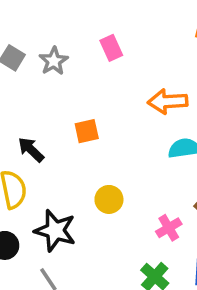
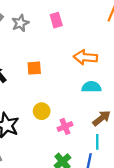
pink cross: (169, 228) -> (65, 126), moved

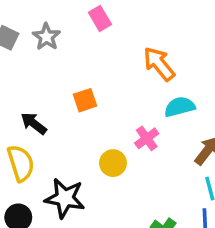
orange arrow: (85, 57) -> (159, 64), turned 60
pink cross: (65, 126) -> (147, 138), moved

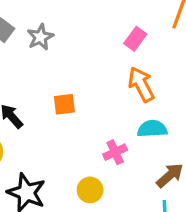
pink rectangle: (100, 18) -> (135, 39), moved, turned 55
yellow circle: (113, 163) -> (90, 190), moved

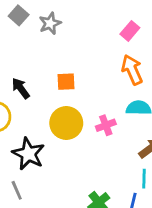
yellow circle: (90, 190) -> (66, 123), moved, size x1.5

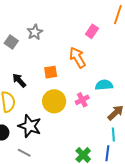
gray square: (19, 15) -> (11, 42), moved
orange arrow: (132, 70) -> (77, 58), moved
gray line: (17, 190) -> (24, 153), turned -32

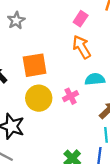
orange arrow: (77, 58) -> (82, 47), moved
orange square: (51, 72) -> (35, 65), size x1.6

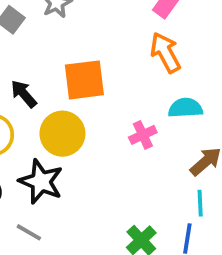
yellow circle: (39, 98) -> (62, 134), moved

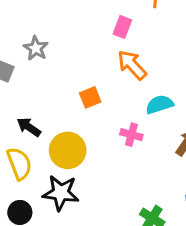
orange square: (84, 80) -> (90, 97), moved, size x0.6
pink cross: (143, 135) -> (131, 135), turned -35

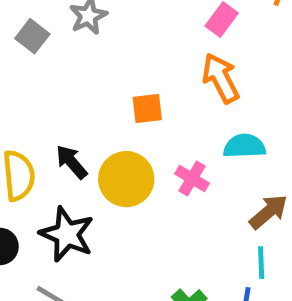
black arrow: (29, 127) -> (72, 162), moved
yellow circle: (68, 150) -> (126, 179), moved

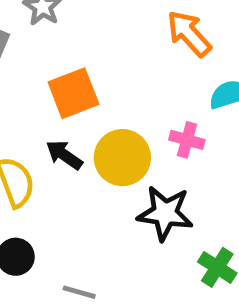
orange square: (147, 108) -> (73, 93), moved, size x1.5
black star: (67, 234) -> (165, 213), moved

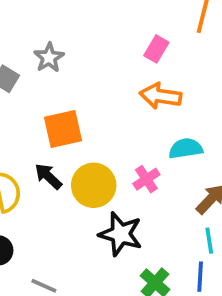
orange arrow: (189, 34) -> (161, 96), turned -48
pink cross: (187, 140) -> (146, 179), turned 32

